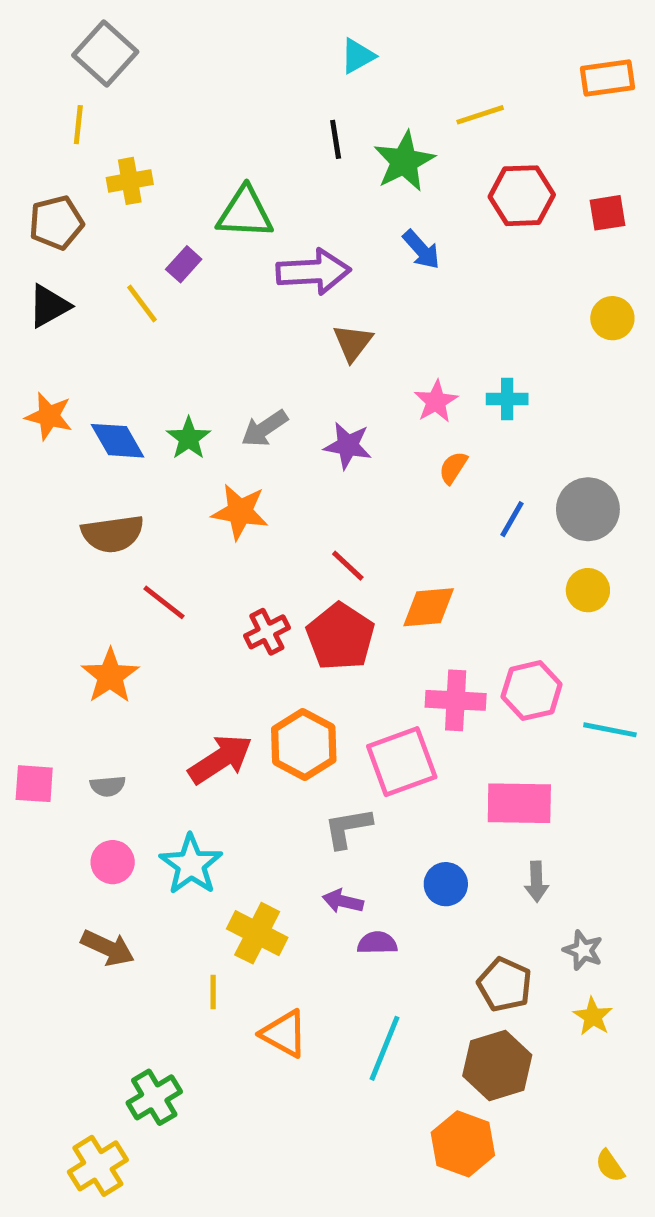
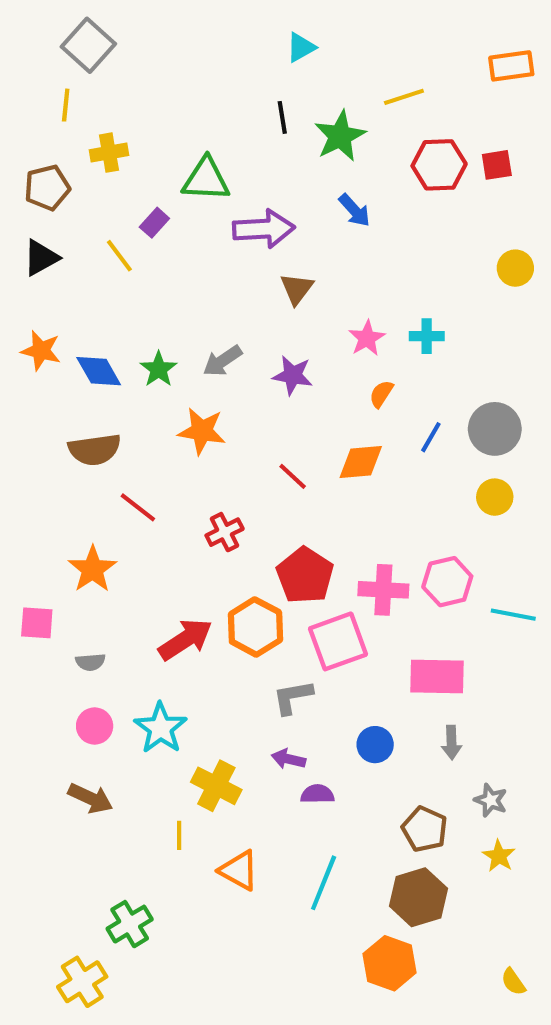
red square: (608, 213) -> (497, 165), moved
orange diamond: (429, 607) -> (361, 462), moved
red pentagon: (340, 637) -> (305, 575), moved
pink square: (34, 784) -> (37, 623), moved

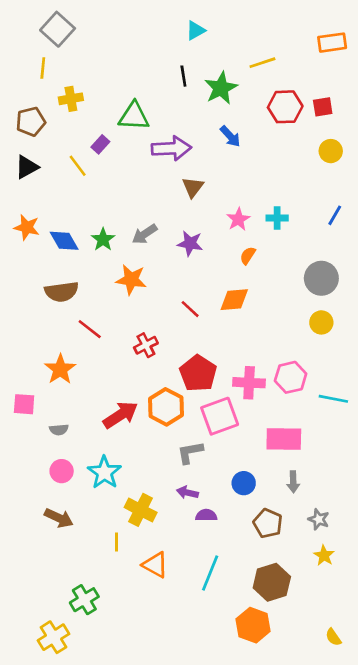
yellow circle: (515, 268) -> (331, 151), moved
blue line: (431, 437) -> (335, 215), moved
brown pentagon: (425, 829) -> (268, 523), moved

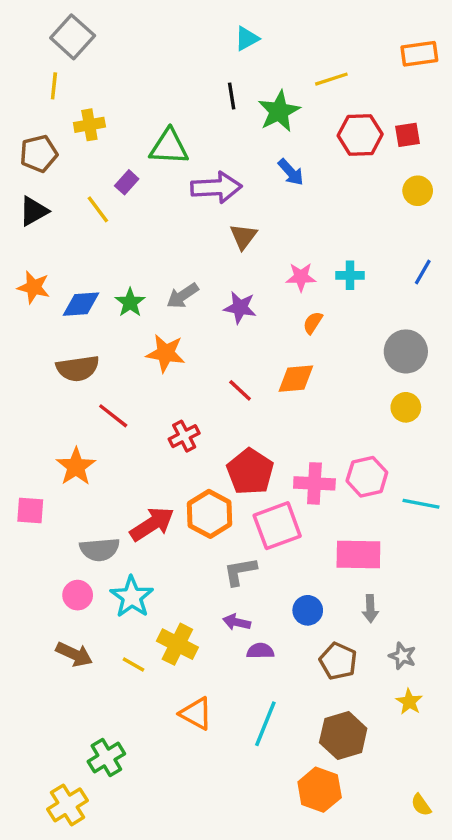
pink star: (238, 219) -> (301, 277), turned 30
blue diamond: (64, 241) -> (81, 304), turned -64
gray semicircle: (59, 430) -> (100, 549), moved, size x1.6
yellow line: (116, 542) -> (133, 664), moved, turned -60

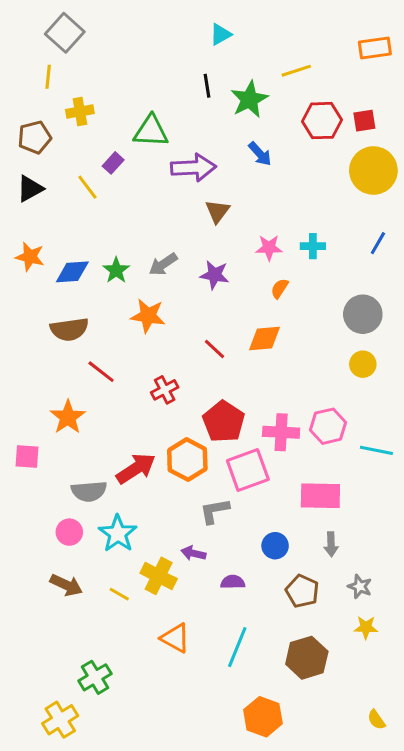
yellow circle: (418, 191) -> (373, 171), size x1.8
purple arrow: (237, 622) -> (193, 553), moved
yellow star: (409, 702) -> (366, 627), turned -30
orange hexagon: (320, 790) -> (263, 717), moved

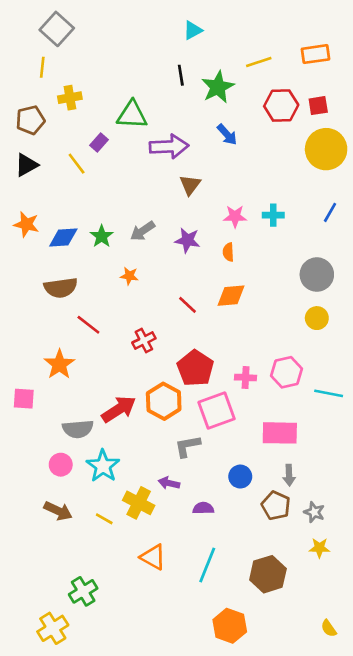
orange rectangle: (375, 48) -> (316, 54), moved
orange semicircle: (280, 289) -> (228, 252), moved, turned -36
orange star: (148, 316) -> (129, 276), size x0.6
pink cross: (281, 432) -> (246, 378), size x0.7
brown pentagon: (302, 591) -> (276, 506), moved

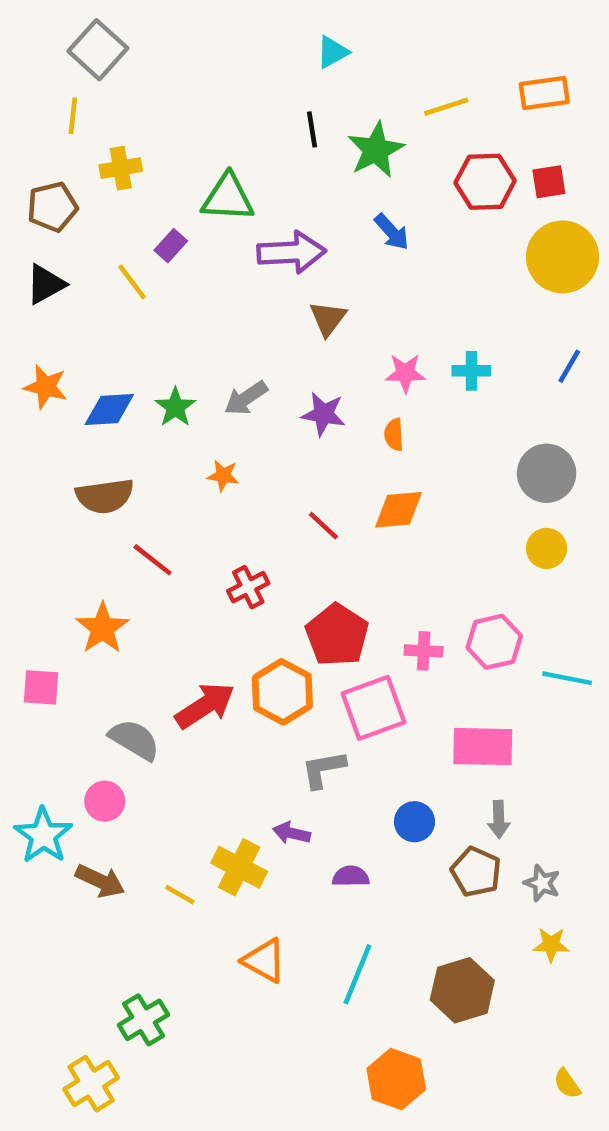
gray semicircle: (78, 429) -> (134, 740), turned -144
cyan star: (103, 466) -> (43, 835), moved

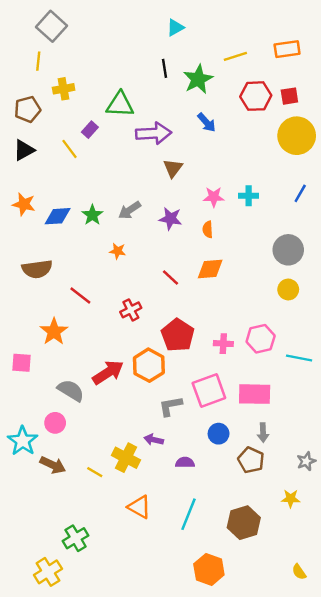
brown semicircle: (105, 496) -> (37, 269), moved
pink square: (373, 708) -> (209, 390), moved
gray star: (542, 883) -> (306, 461), moved, turned 30

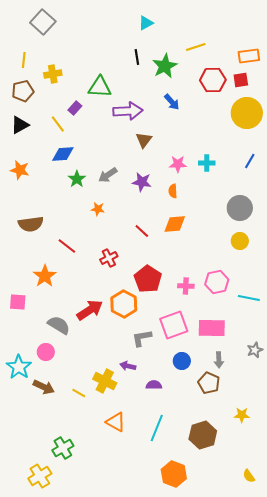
orange rectangle: (287, 49) -> (249, 56), moved
yellow line: (38, 61) -> (24, 60), moved
blue diamond: (58, 216) -> (63, 154), moved
gray star: (306, 461) -> (255, 350), moved

